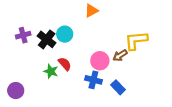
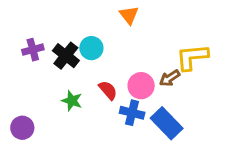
orange triangle: (91, 11) -> (129, 15), turned -40
red semicircle: (65, 64) -> (108, 90), moved
blue rectangle: (118, 87) -> (167, 123), size x1.5

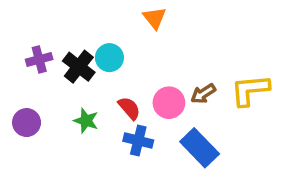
yellow L-shape: (192, 57) -> (250, 90), moved
blue cross: (132, 113) -> (138, 141), moved
purple circle: (22, 128) -> (27, 123), moved

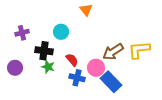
black cross: (79, 67) -> (44, 51), moved, turned -30
brown arrow: (203, 94) -> (113, 52), size x1.5
pink circle: (169, 103) -> (96, 68), moved

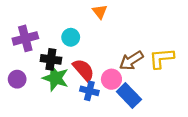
purple cross: (22, 33) -> (25, 38), size x1.5
red semicircle: (72, 60) -> (84, 70), size x1.5
green star: (48, 67) -> (56, 78), size x1.6

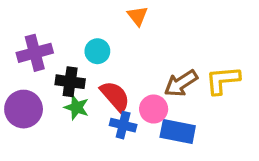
green star: (56, 78) -> (77, 107), size x0.7
purple circle: (17, 79) -> (24, 109), size x1.5
blue rectangle: (129, 95) -> (178, 132), turned -35

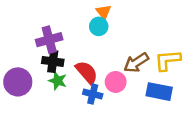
cyan circle: (97, 51) -> (99, 26), moved
purple cross: (35, 53) -> (49, 40), moved
blue rectangle: (178, 132) -> (159, 92), moved

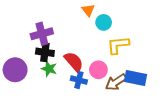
cyan circle: (99, 26) -> (104, 22), moved
yellow L-shape: (168, 60) -> (118, 45), moved
brown arrow: (136, 63) -> (116, 82), moved

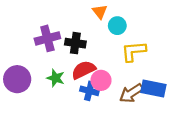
black cross: (45, 52) -> (75, 43), moved
red semicircle: (74, 62) -> (84, 70), turned -75
pink circle: (98, 70) -> (101, 80), moved

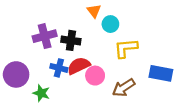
green star: (56, 78) -> (41, 93), moved
blue rectangle: (153, 88) -> (161, 73), moved
blue cross: (89, 91) -> (59, 68), moved

